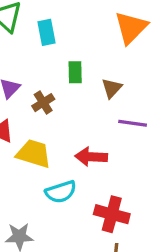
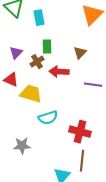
green rectangle: (75, 72) -> (47, 47), moved
purple line: (133, 123) -> (93, 85), moved
red arrow: (91, 157) -> (59, 72), moved

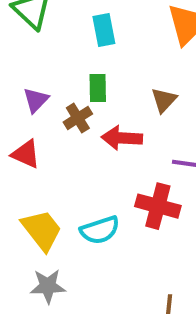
cyan rectangle: (39, 18) -> (104, 30), moved
yellow trapezoid: (31, 94) -> (42, 230), moved, turned 35
red cross: (80, 132) -> (158, 206), moved

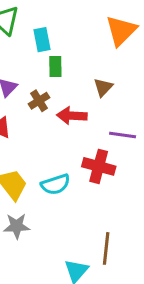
cyan rectangle: (104, 30) -> (42, 40), moved
green rectangle: (98, 88) -> (55, 66), moved

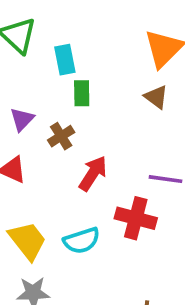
brown triangle: (103, 87) -> (156, 97), moved, turned -36
red arrow: (72, 116) -> (93, 173), moved, turned 120

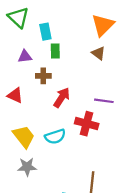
purple triangle: (22, 119) -> (25, 56), moved, turned 40
brown cross: (61, 136) -> (43, 76), turned 32

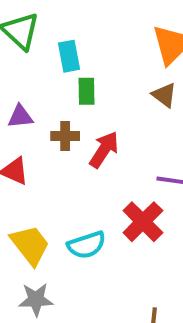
purple triangle: (25, 56) -> (20, 117), moved
red arrow: (62, 98) -> (104, 150), moved
red cross: (87, 124) -> (143, 222), turned 30

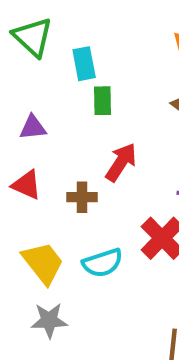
brown cross: (65, 136) -> (82, 197), moved

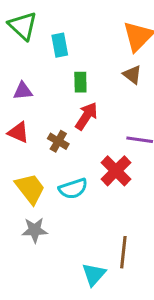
green rectangle: (103, 101) -> (80, 82), moved
brown cross: (82, 197) -> (58, 141), turned 30

